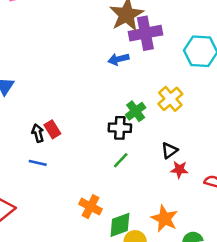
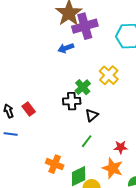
red rectangle: (52, 129) -> (29, 109), moved
black triangle: (169, 151) -> (92, 115), moved
green line: (121, 160) -> (87, 141), moved
red star: (179, 170) -> (121, 147), moved

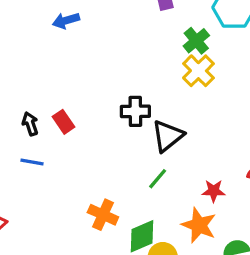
blue arrow: (66, 48) -> (66, 21), moved
green cross: (83, 87) -> (196, 41), moved
black triangle: (92, 115) -> (168, 136), size x1.5

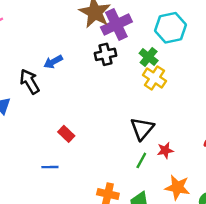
black cross: (135, 111) -> (106, 54), moved
black arrow: (30, 124) -> (30, 82), moved, size x1.5
red star: (214, 191) -> (165, 150), moved

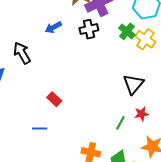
blue arrow: (53, 62) -> (53, 27), moved
yellow cross: (154, 78) -> (145, 39), moved
black triangle: (142, 129) -> (133, 84), moved

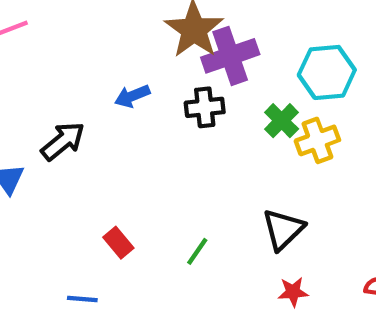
yellow cross: (145, 39) -> (317, 140), turned 30
black arrow: (22, 53) -> (63, 141), turned 75
green line: (120, 123) -> (197, 251), moved

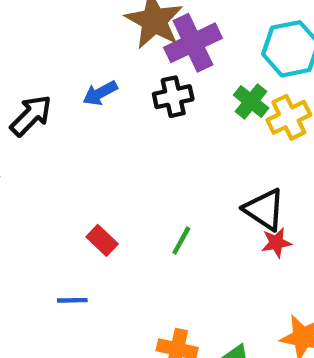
black arrow: (63, 141) -> (31, 116), moved
black triangle: (283, 229) -> (264, 209), turned -36
red star: (293, 292) -> (276, 243), moved

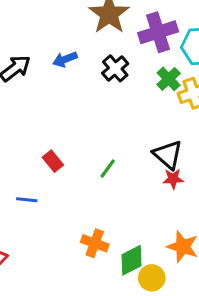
purple cross: (193, 43) -> (158, 32), moved
black cross: (173, 97) -> (115, 68), turned -36

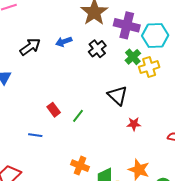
purple cross: (158, 32) -> (127, 25), turned 30
black triangle: (168, 155) -> (118, 95), moved
green line: (108, 169) -> (78, 116), moved

